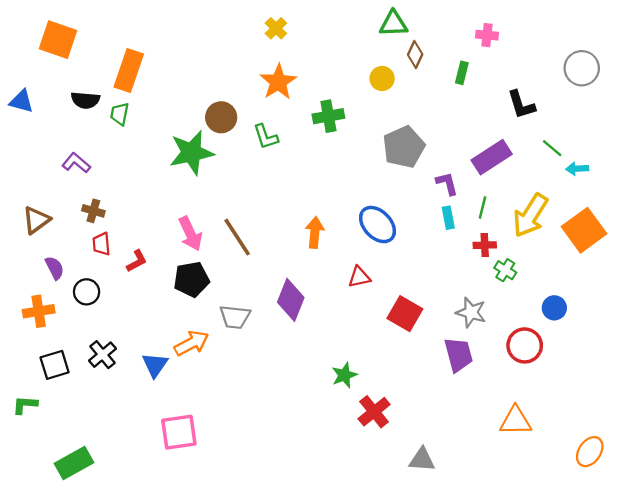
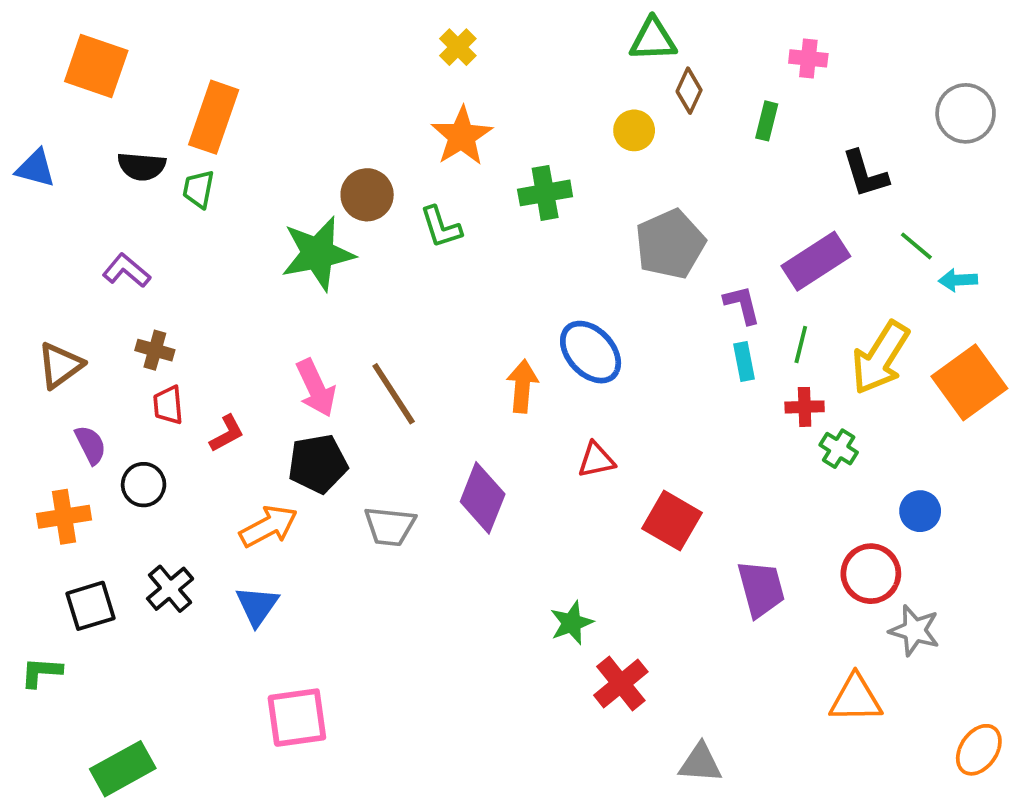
blue ellipse: (377, 225) -> (591, 352), moved
gray star: (471, 312) -> (914, 630), moved
orange arrow: (191, 343) -> (269, 526), moved

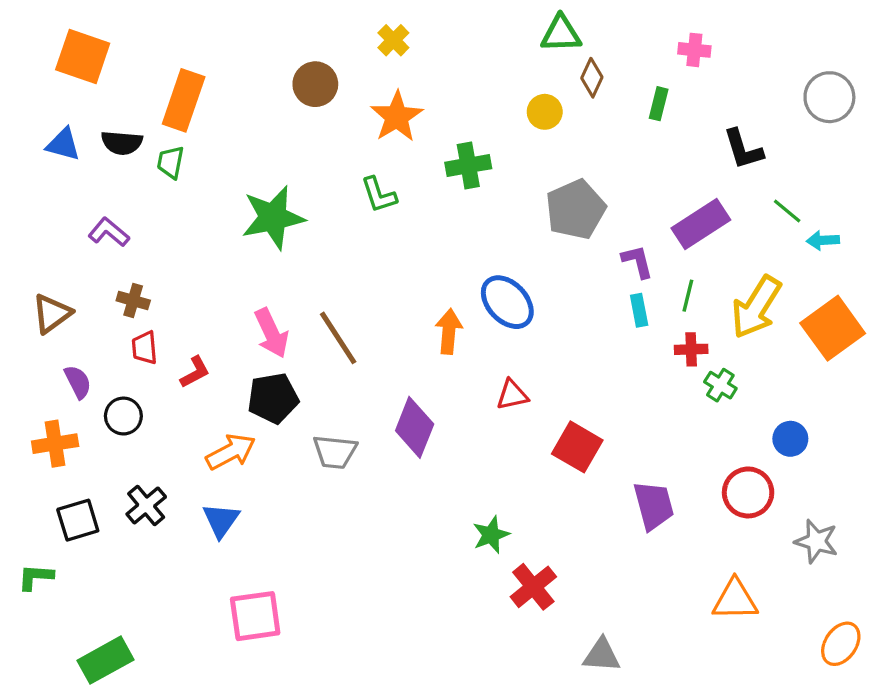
blue triangle: (36, 168) -> (63, 144), moved
brown circle: (367, 195) -> (315, 84), moved
gray star: (914, 630) -> (816, 541), moved

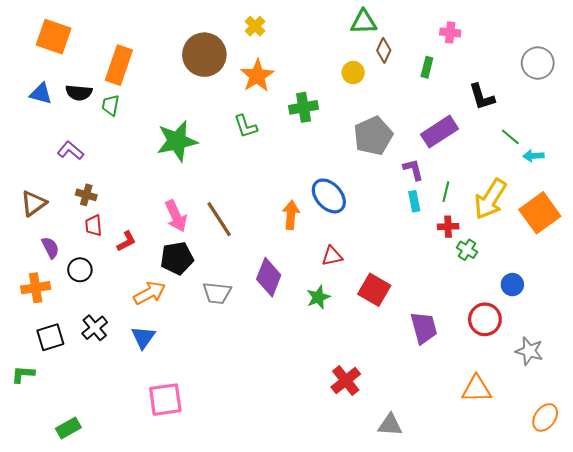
brown circle: (315, 84) -> (204, 55), size x1.5
purple rectangle: (701, 224) -> (440, 132), moved
green star: (491, 535) -> (318, 297), moved
green rectangle: (105, 660) -> (68, 428), size x0.7

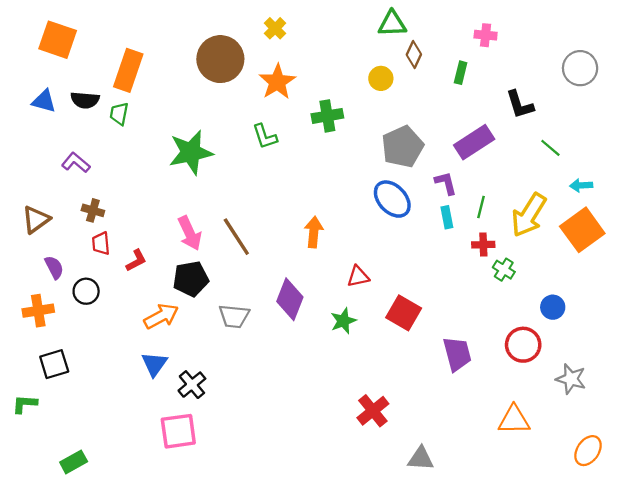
cyan arrow: (533, 156) -> (581, 185), moved
blue ellipse: (329, 196) -> (392, 199), moved
black cross: (95, 328) -> (192, 385), moved

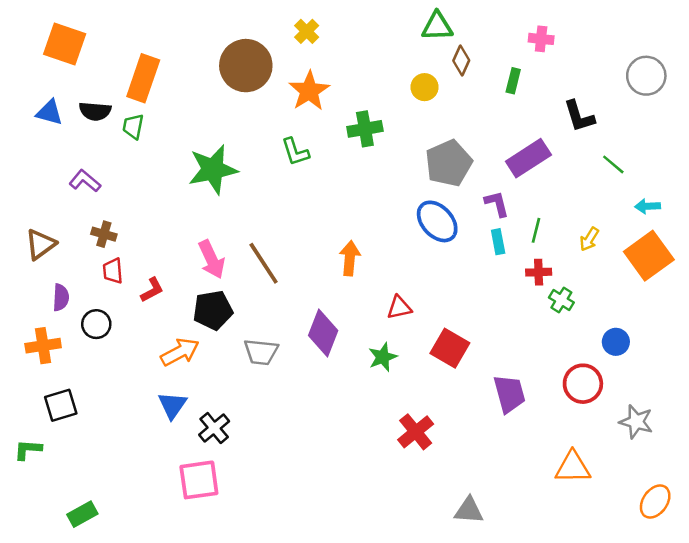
yellow arrow: (529, 215) -> (589, 239), size x0.5
purple semicircle: (54, 267) -> (61, 297), turned 30
red cross: (373, 411) -> (416, 432), moved

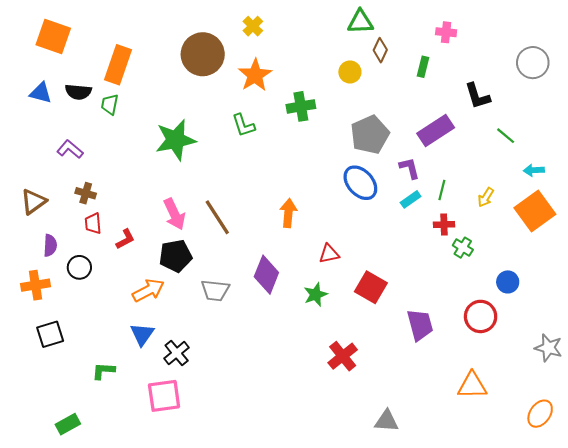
cyan rectangle: (498, 242) -> (411, 199), turned 66
gray star: (636, 422) -> (548, 348), moved
green L-shape: (28, 450) -> (103, 371), moved

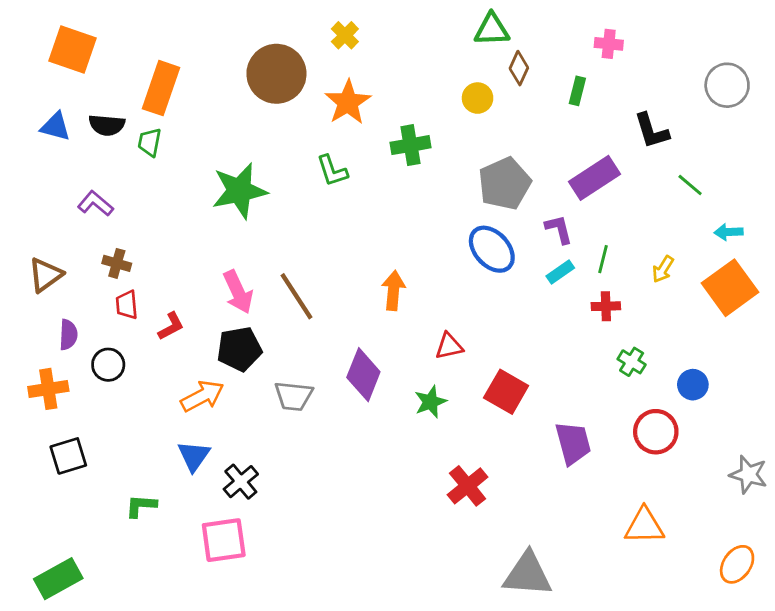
green cross: (463, 248) -> (632, 362), moved
gray triangle: (387, 421) -> (527, 574), size x1.5
green rectangle: (68, 424) -> (58, 579), moved, size x1.4

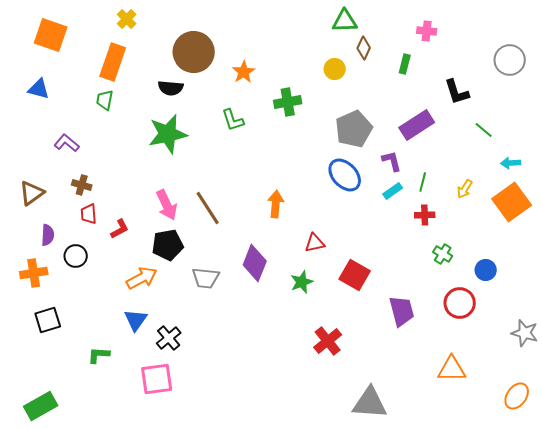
yellow cross: (345, 35) -> (127, 19), moved
orange star: (348, 102) -> (244, 72), size x0.7
black semicircle: (107, 125) -> (171, 88), moved

